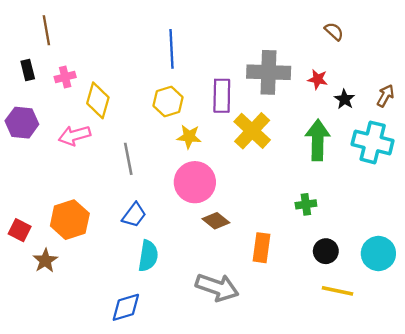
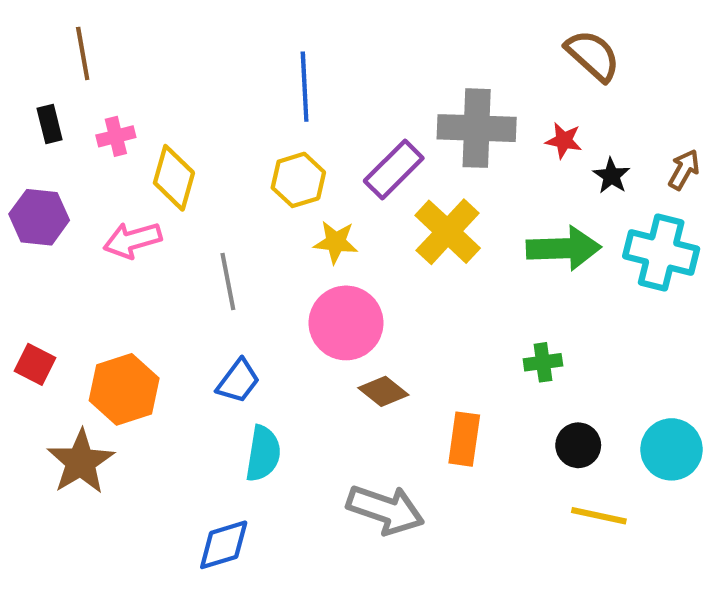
brown semicircle: (334, 31) -> (593, 55), size x1.6
purple rectangle: (222, 96) -> (394, 170), turned 44
green arrow: (318, 140) -> (564, 248), turned 87
red square: (20, 230) -> (35, 364), moved
brown star: (45, 261) -> (81, 462), size x1.5

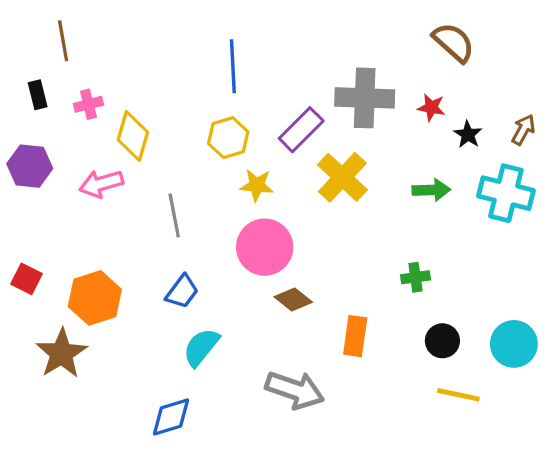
green arrow: (564, 248) -> (431, 190), size x0.7
cyan semicircle: (263, 454) -> (201, 347), turned -150

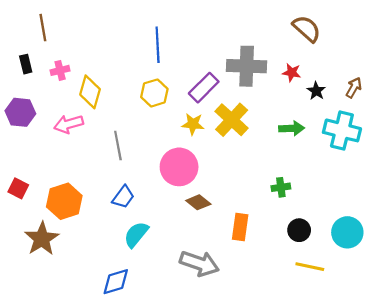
yellow star: (257, 185) -> (193, 124), moved

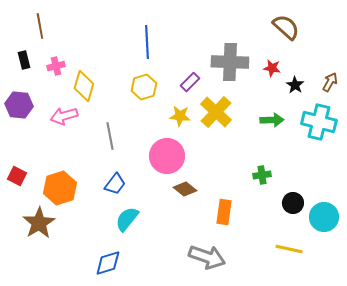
purple rectangle: (204, 88) -> (190, 82), size x0.7
black circle: (299, 230) -> (293, 203), moved
gray arrow: (199, 263) -> (207, 257), moved

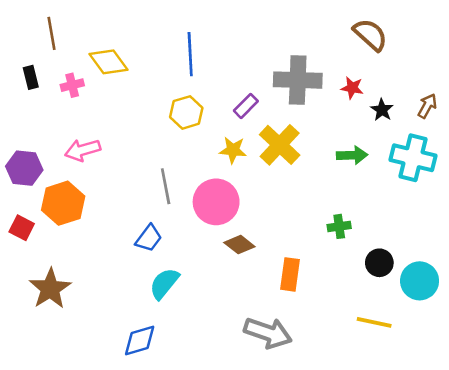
yellow diamond: (84, 86) -> (109, 62), moved, turned -52
purple hexagon: (19, 105) -> (24, 168), moved
gray line: (110, 136) -> (166, 186), moved
orange hexagon: (60, 188) -> (63, 203), moved

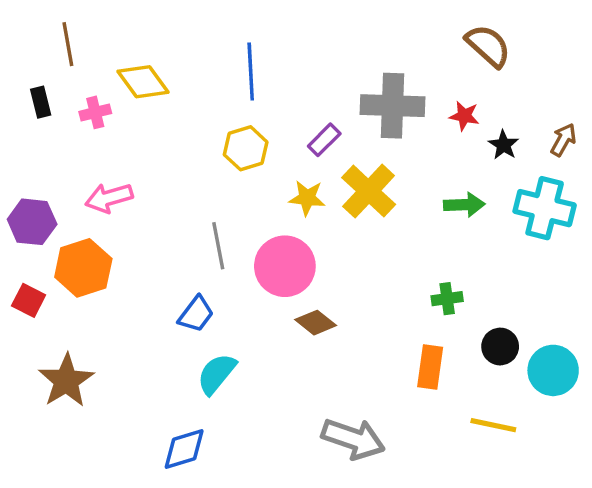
orange rectangle: (290, 274) -> (430, 367), moved

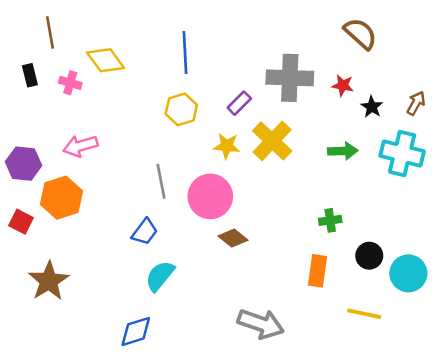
pink cross: (95, 112) -> (70, 83), turned 30

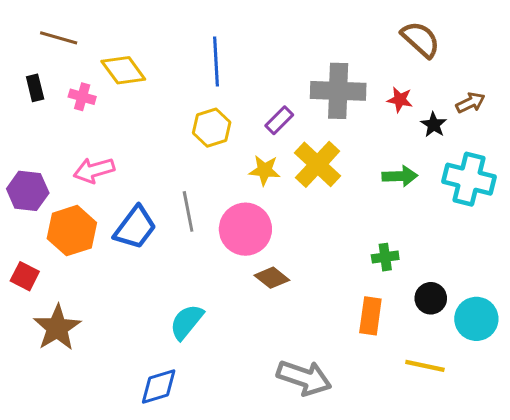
brown line: (50, 32) -> (59, 38), turned -64
brown arrow: (416, 103) -> (470, 103), moved, turned 35
red square: (21, 222) -> (25, 276), moved
blue trapezoid: (145, 232) -> (135, 228), moved, size x1.4

